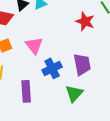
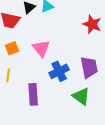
green triangle: (74, 93) -> (81, 96), turned -36

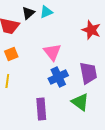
pink triangle: (41, 48) -> (52, 52), moved
purple rectangle: (33, 94) -> (41, 109), moved

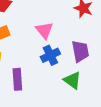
purple rectangle: (41, 109) -> (17, 79), moved

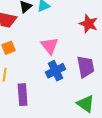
green triangle: (72, 80) -> (86, 104), moved

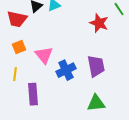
pink triangle: (50, 46) -> (44, 55), moved
green triangle: (86, 104) -> (96, 103), turned -42

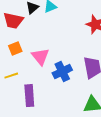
yellow line: (15, 74) -> (11, 76), turned 64

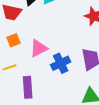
pink triangle: (40, 57) -> (39, 48), turned 42

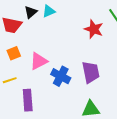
blue cross: (61, 63) -> (61, 76), turned -36

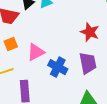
red star: (94, 29) -> (90, 32), moved

